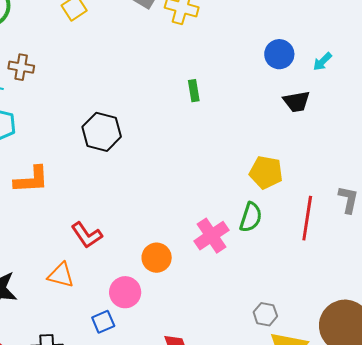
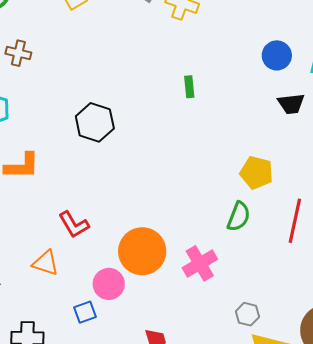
pink cross: (212, 236) -> (200, 263), moved
orange circle: (157, 258) -> (142, 251), size x1.6

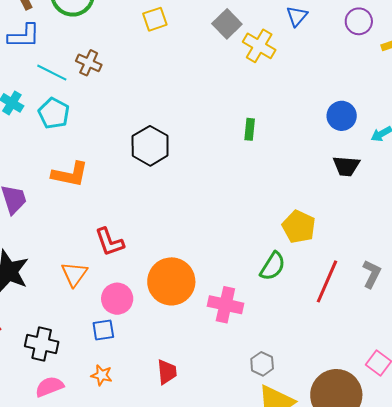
orange triangle: (46, 263) -> (74, 274), turned 36
pink cross: (200, 263) -> (225, 305), turned 32
pink circle: (109, 284) -> (117, 299), moved

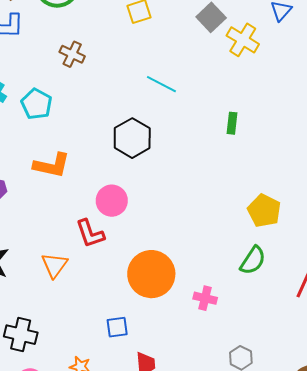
cyan line: (52, 73) -> (161, 84), moved
yellow pentagon: (299, 227) -> (264, 211), moved
pink circle: (117, 299) -> (112, 201), moved
pink cross: (225, 305) -> (205, 298), size x0.7
blue square: (103, 330) -> (117, 327), moved

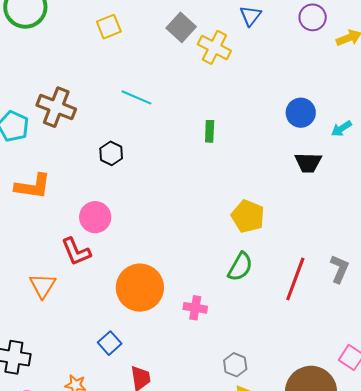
brown cross: (72, 54) -> (56, 107), moved, size x1.5
black hexagon: (132, 138) -> (111, 153), size x0.6
blue square: (117, 327) -> (110, 343), turned -30

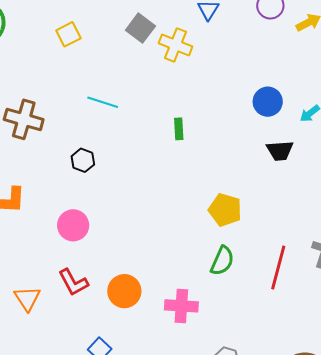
red L-shape: (76, 252) -> (73, 282), moved
orange circle: (140, 288) -> (124, 291), size x0.7
pink cross: (195, 308) -> (181, 306), size x1.4

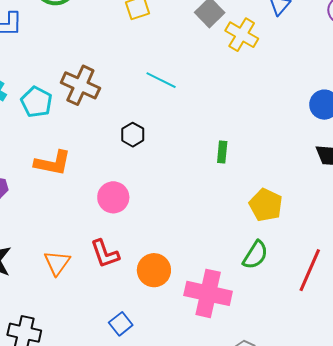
green rectangle: (179, 129) -> (222, 152), moved
pink cross: (181, 306) -> (208, 293), size x1.4

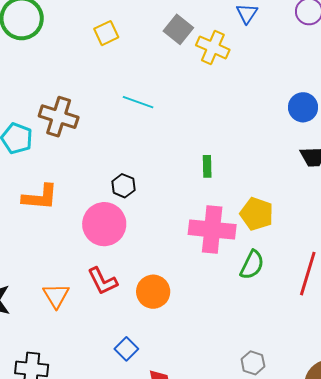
black hexagon: (133, 135) -> (123, 186), moved
pink circle: (113, 197) -> (104, 224), size x1.4
pink cross: (208, 293) -> (212, 230), moved

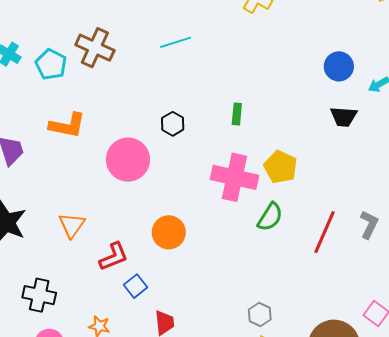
cyan line: (138, 102) -> (176, 42), turned -44
black hexagon: (123, 186) -> (173, 124), moved
red L-shape: (102, 281) -> (114, 257), moved, turned -92

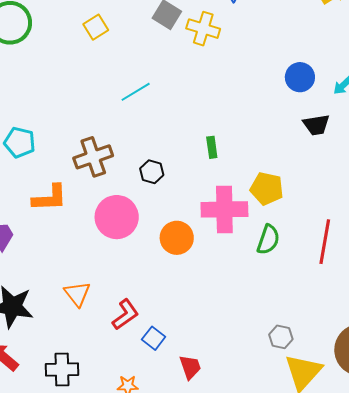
brown cross: (95, 48) -> (93, 157), moved, turned -30
orange circle: (169, 232) -> (177, 238), moved

